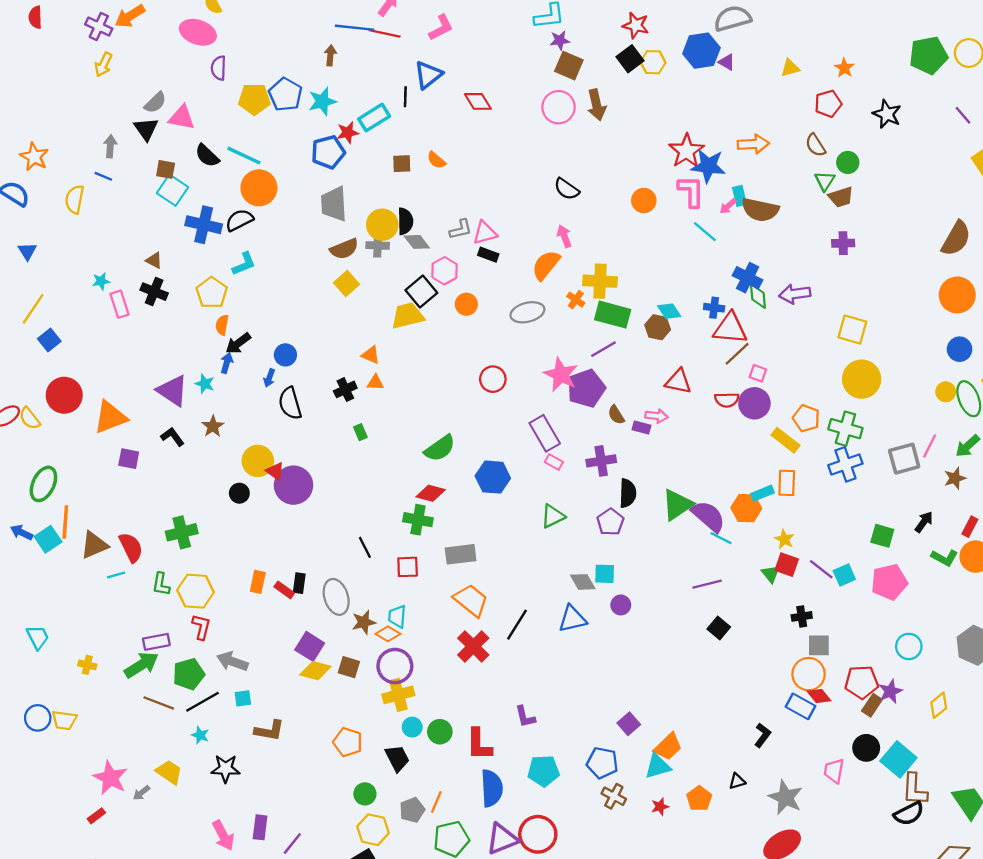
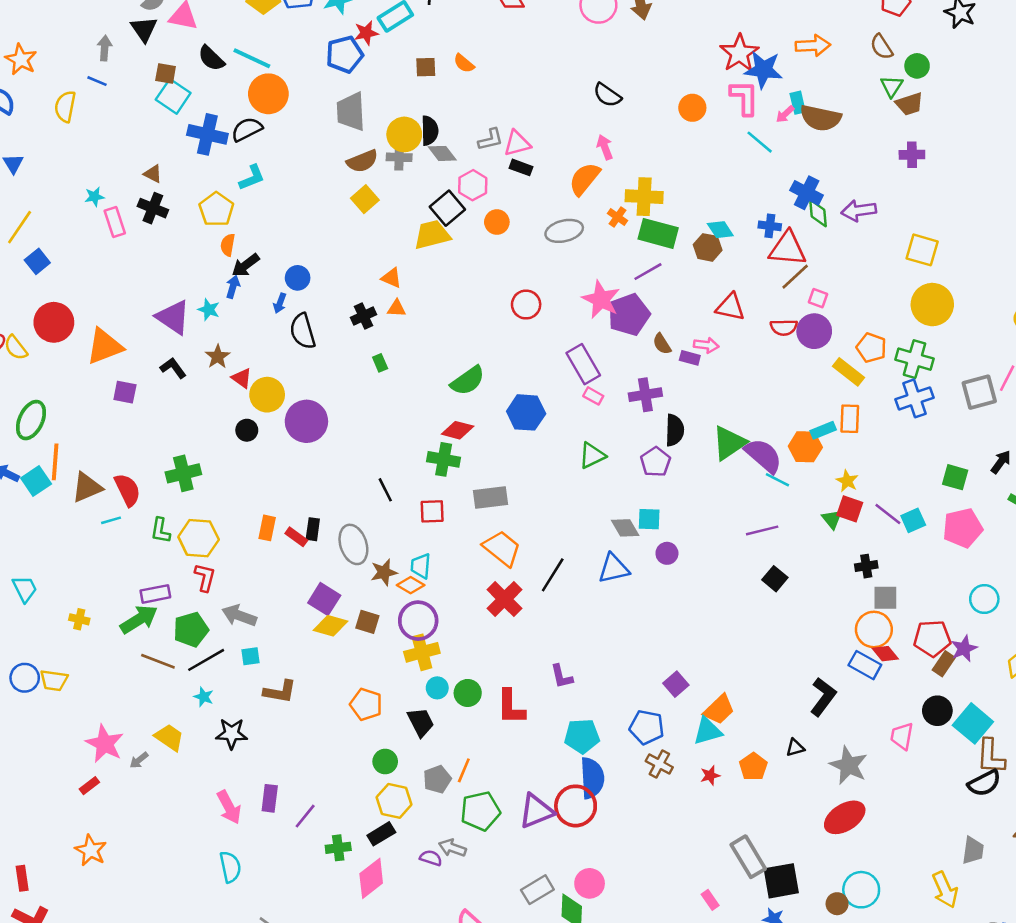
red triangle: (275, 471) -> (242, 378), moved
black L-shape: (762, 735) -> (823, 697), size x1.4
blue semicircle: (492, 788) -> (592, 778), moved

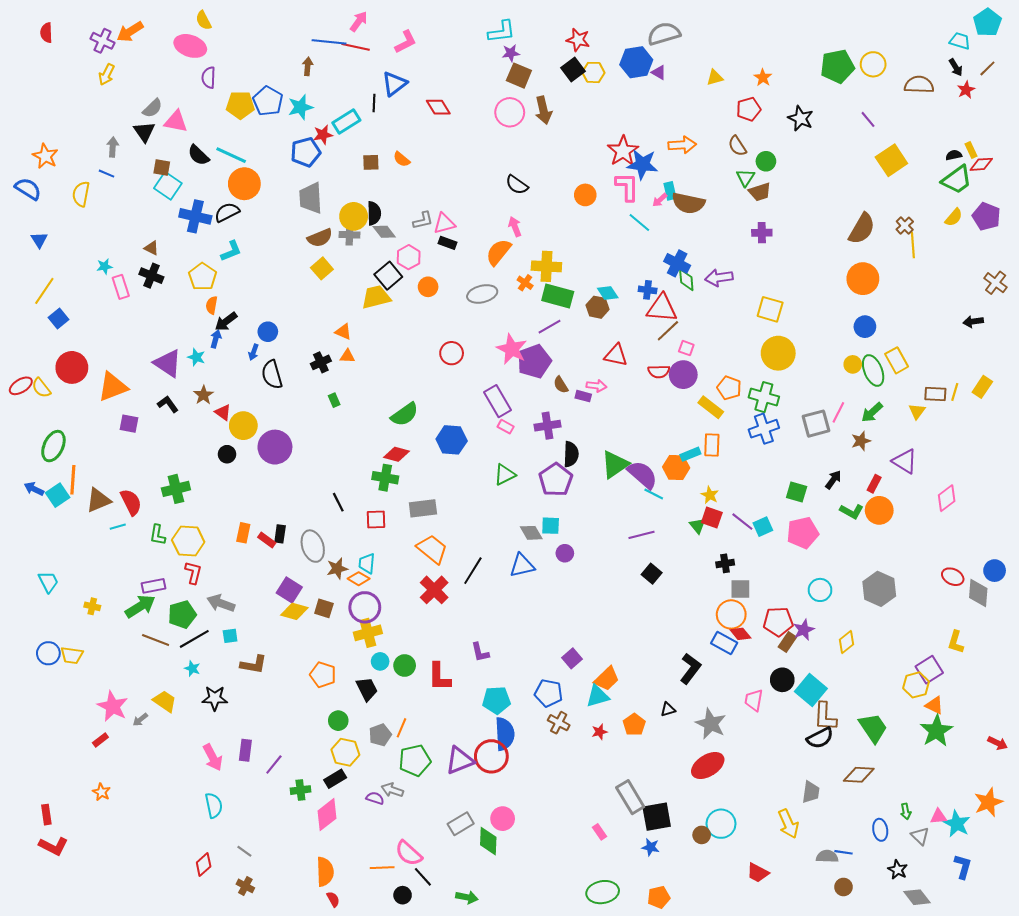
purple pentagon: (656, 462) -> (556, 480), size x1.4
orange star: (91, 850) -> (101, 792), size x0.7

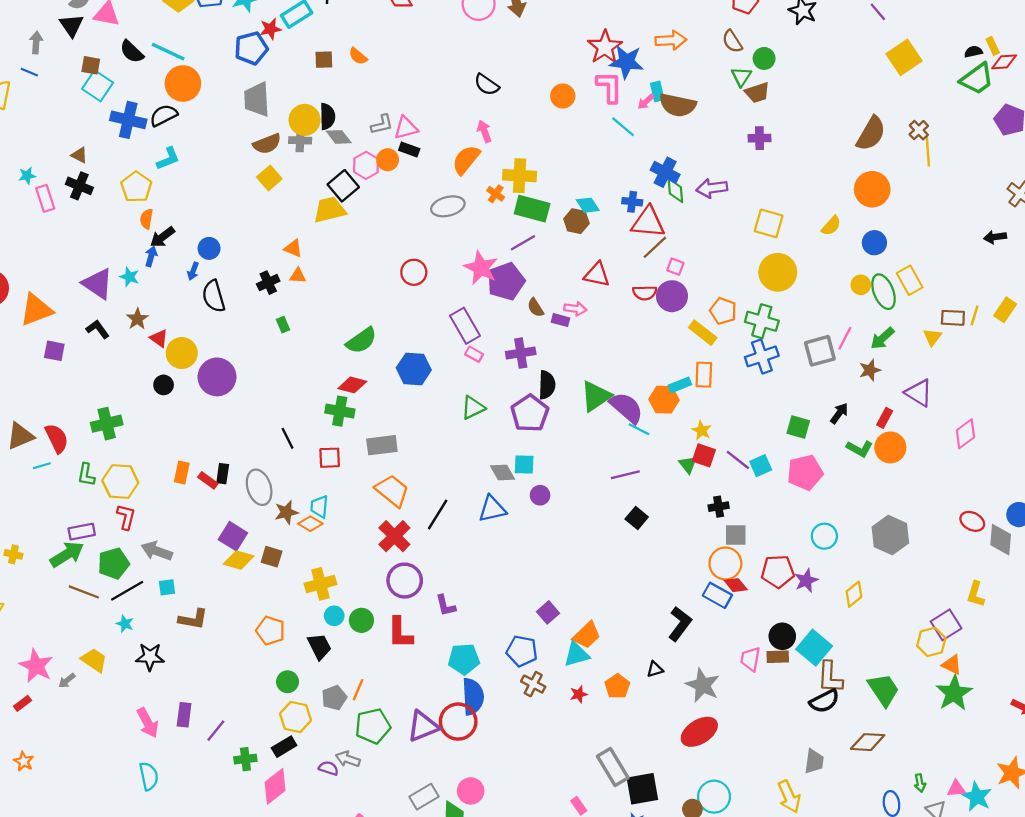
yellow semicircle: (954, 217) -> (831, 226), moved
orange circle: (428, 287) -> (388, 160), moved
purple circle: (365, 607) -> (405, 581), moved
brown rectangle: (787, 642) -> (778, 657), moved, turned 54

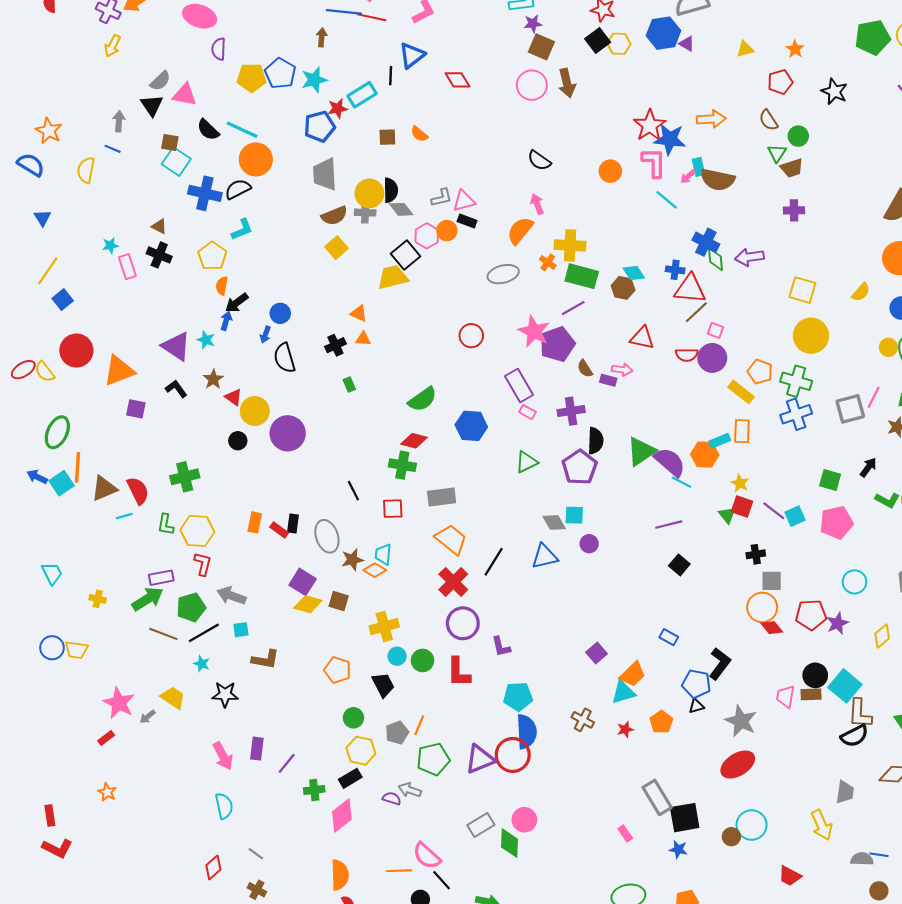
blue rectangle: (717, 595) -> (669, 637), moved, size x0.7
blue pentagon: (522, 651) -> (696, 684), moved

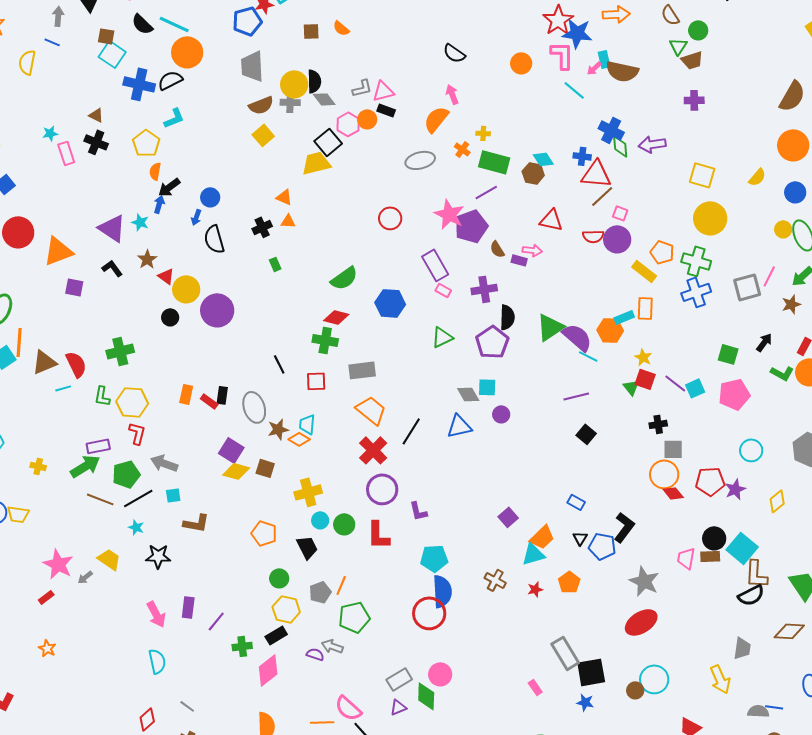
yellow cross: (570, 245) -> (483, 133), size x0.5
black triangle: (696, 706) -> (580, 538), moved, turned -42
purple triangle: (480, 759) -> (398, 707), moved, size x0.6

